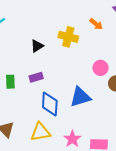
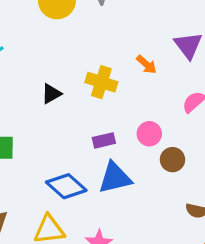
purple rectangle: (36, 77) -> (104, 140), moved
blue diamond: (50, 104) -> (66, 186), turned -55

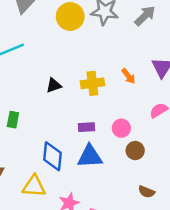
yellow cross: (101, 82) -> (92, 83), turned -35
blue diamond: (66, 186) -> (53, 156), turned 44

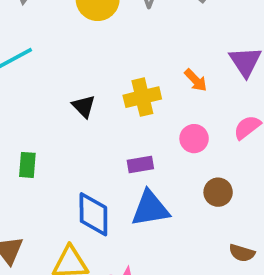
black triangle: (54, 85) -> (84, 106), turned -49
pink circle: (121, 128) -> (194, 139), moved

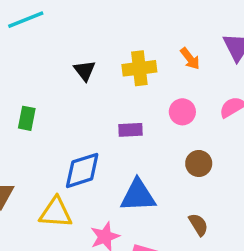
blue triangle: (150, 208) -> (138, 196), moved
blue diamond: (93, 214) -> (82, 170), turned 66
brown semicircle: (242, 253) -> (198, 225), moved, turned -145

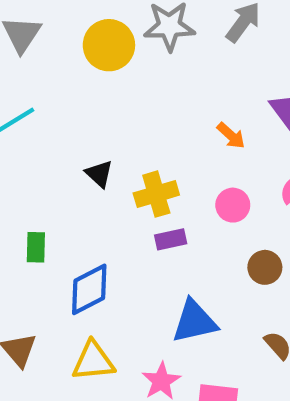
yellow cross: (139, 68) -> (156, 194), moved
blue diamond: (82, 170) -> (89, 289), moved

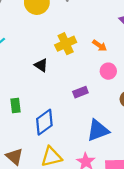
orange arrow: (231, 136) -> (100, 45), moved
yellow cross: (156, 194) -> (66, 44), moved

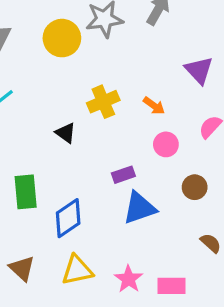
green rectangle: (15, 105) -> (26, 192), size x1.5
blue triangle: (98, 130) -> (139, 208), moved

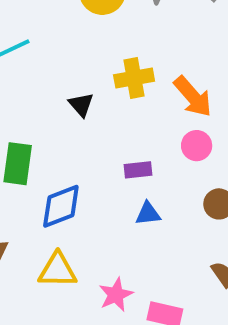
orange arrow: (154, 106) -> (193, 97), size x1.6
blue triangle: (139, 208) -> (148, 214), size x0.6

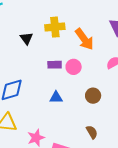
pink circle: (197, 146) -> (74, 67), moved
purple rectangle: (138, 170) -> (55, 65), moved

